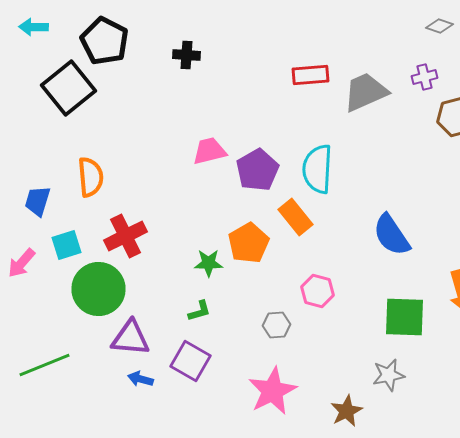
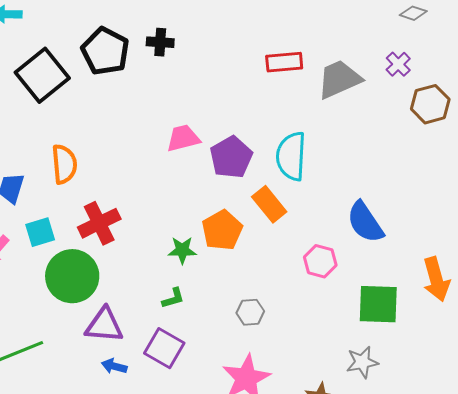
black pentagon: (104, 41) -> (105, 51), moved
purple cross: (424, 77) -> (398, 64), turned -30
pink hexagon: (318, 291) -> (320, 261), moved

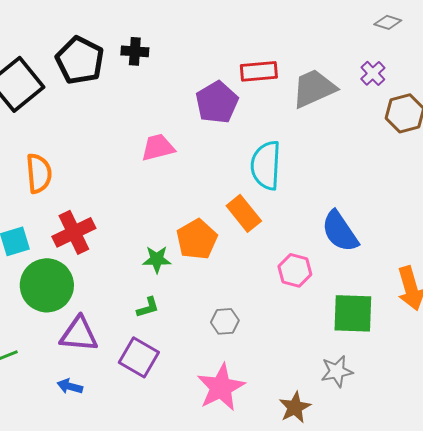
purple pentagon: (231, 157) -> (217, 102), moved
blue arrow: (114, 366) -> (70, 386), moved

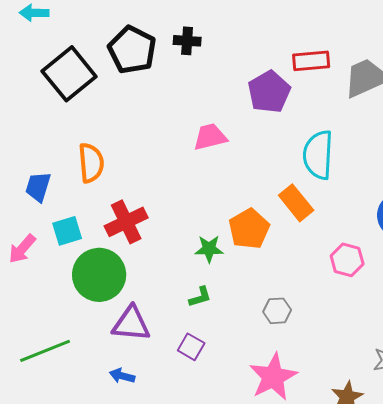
purple square: (139, 357) -> (191, 347), size x0.7

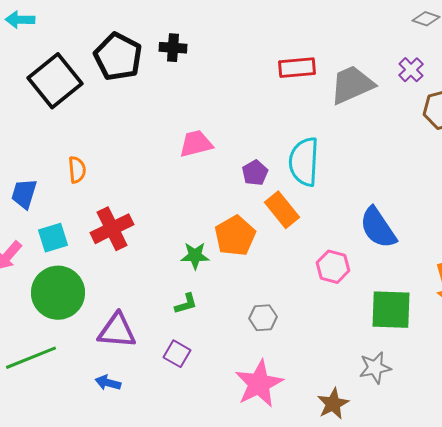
purple pentagon: (269, 92) -> (255, 173), moved, size x0.6
orange semicircle: (91, 163) -> (77, 170), size x0.7
green circle: (99, 275) -> (58, 293), moved

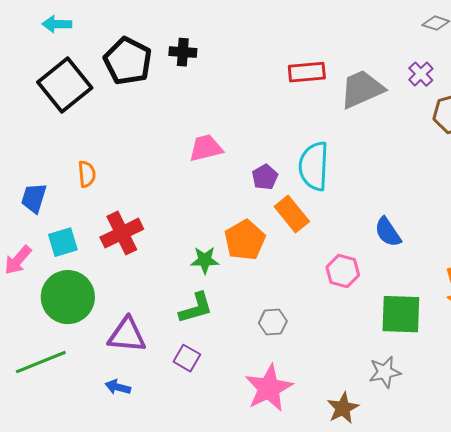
cyan arrow: (20, 20) -> (57, 24), moved
blue semicircle: (378, 228) -> (388, 232), size x0.7
green L-shape: (186, 304) -> (196, 308), size x1.5

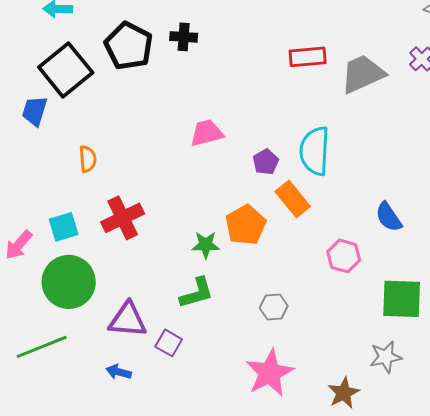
blue trapezoid: (34, 198) -> (35, 111), moved
purple square: (187, 358) -> (169, 343), moved

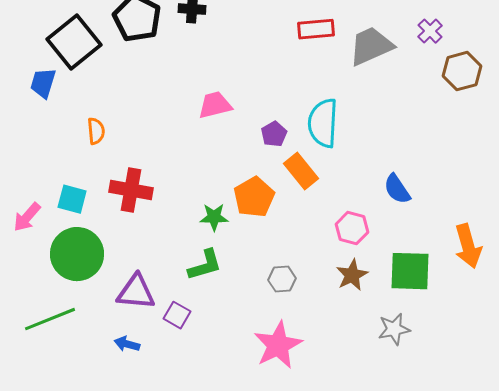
red cross: (123, 218) -> (131, 190), turned 36
cyan square: (64, 227) -> (72, 199), turned 32
brown star: (344, 393) -> (352, 275), moved

